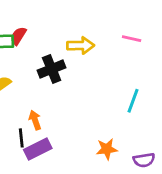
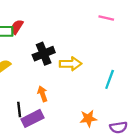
pink line: (132, 39) -> (106, 18), moved
yellow arrow: (81, 46) -> (70, 64), moved
orange arrow: (35, 120) -> (43, 94), moved

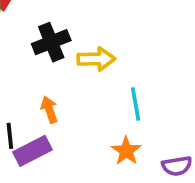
cyan line: (110, 79) -> (136, 104), moved, turned -30
orange star: (88, 118) -> (126, 151), turned -30

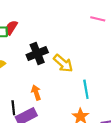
yellow arrow: (96, 59) -> (63, 63), turned 42

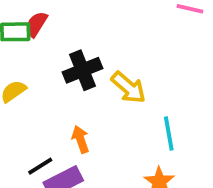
black line: (13, 108) -> (40, 166), turned 64

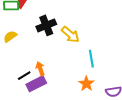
orange arrow: (81, 139) -> (40, 69), moved

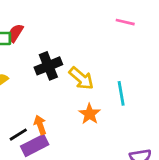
cyan line: (91, 59) -> (121, 93), moved
orange star: (86, 84) -> (90, 114), moved

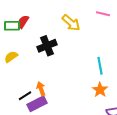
yellow arrow: (81, 78) -> (71, 23), moved
orange star: (90, 114) -> (100, 90), moved

